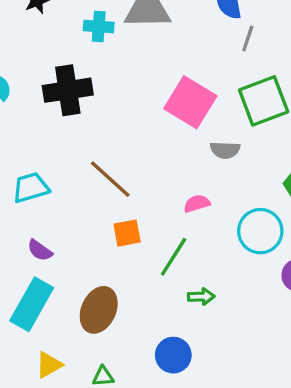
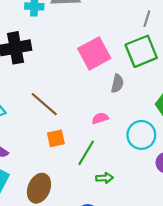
gray line: (248, 39) -> (147, 19), moved
pink square: (190, 102) -> (94, 53), turned 32
gray semicircle: (225, 150) -> (117, 84), turned -78

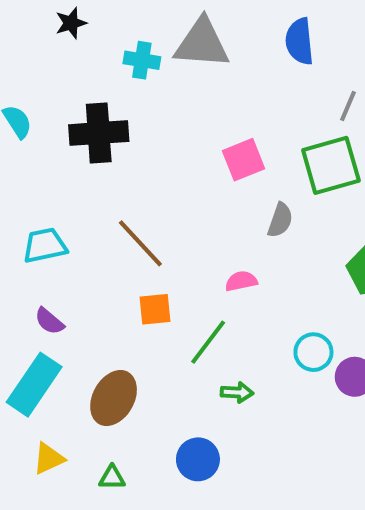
pink square: (94, 53) -> (243, 160), size x0.7
cyan circle: (141, 135) -> (313, 352), moved, size x0.7

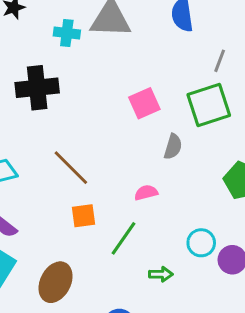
green arrow: (237, 392) -> (161, 274), moved

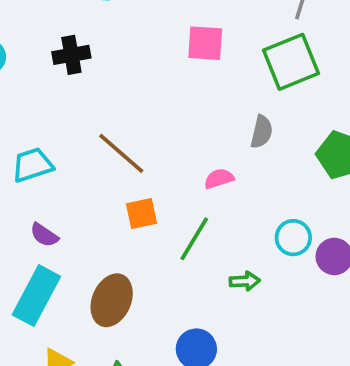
black cross: (37, 88) -> (71, 55), size x0.7
pink square: (144, 103) -> (205, 43), moved, turned 32
gray semicircle: (173, 147) -> (262, 132), moved

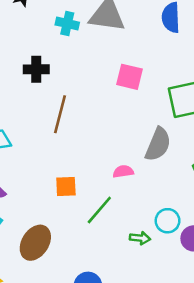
gray semicircle: (262, 132) -> (158, 144), size x1.5
brown line: (121, 153) -> (60, 114), moved, turned 54
green arrow: (245, 281) -> (140, 238), moved

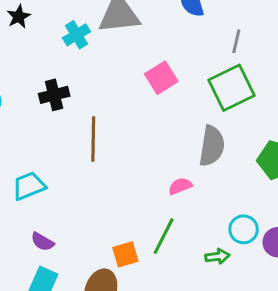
cyan cross: (67, 24) -> (77, 35), turned -30
pink square: (130, 77) -> (161, 78), turned -32
orange square: (66, 186) -> (125, 254), moved

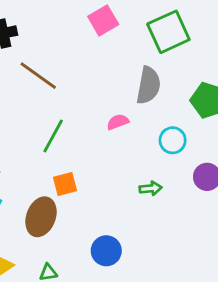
brown line: (93, 139) -> (38, 76), turned -57
cyan circle: (244, 229) -> (173, 140), moved
green line: (164, 236) -> (53, 136), moved

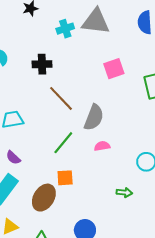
gray semicircle: (148, 85) -> (94, 117), moved
pink semicircle: (118, 122) -> (102, 146), moved

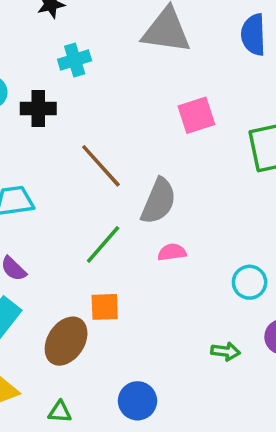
cyan cross: (65, 29) -> (75, 60), moved
black cross: (42, 64) -> (38, 109), moved
green arrow: (124, 192) -> (226, 351), moved

